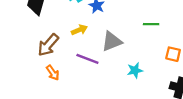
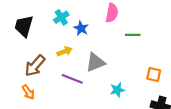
green line: (151, 24) -> (133, 35), moved
orange arrow: (53, 73) -> (28, 92), moved

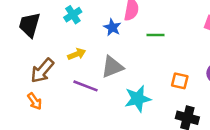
blue star: (81, 28) -> (112, 27), moved
cyan star: (117, 90) -> (138, 99), size x1.5

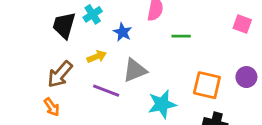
black trapezoid: (30, 25) -> (64, 25), moved
blue star: (112, 27) -> (123, 32), moved
orange square: (180, 81) -> (207, 85), size x1.5

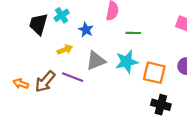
brown arrow: (60, 74) -> (45, 82), moved
cyan star: (162, 104) -> (127, 62), moved
orange arrow: (52, 107) -> (21, 84), moved, turned 144

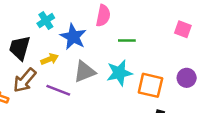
black trapezoid: (38, 24) -> (20, 48), moved
blue star: (86, 30) -> (73, 37), size x1.5
brown arrow: (45, 82) -> (25, 80), moved

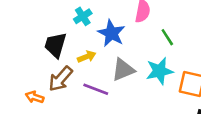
green line: (127, 40) -> (167, 37), turned 56

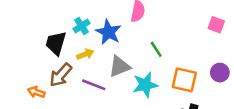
cyan cross: (83, 16) -> (82, 26), moved
green line: (167, 37) -> (156, 49), moved
cyan star: (160, 71) -> (145, 85), moved

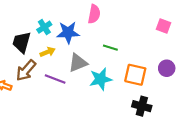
blue star: (108, 32) -> (68, 32), turned -30
green line: (156, 49) -> (110, 48), turned -40

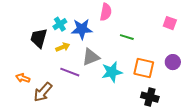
green line: (110, 48) -> (127, 37), moved
brown arrow: (26, 70) -> (43, 92), moved

